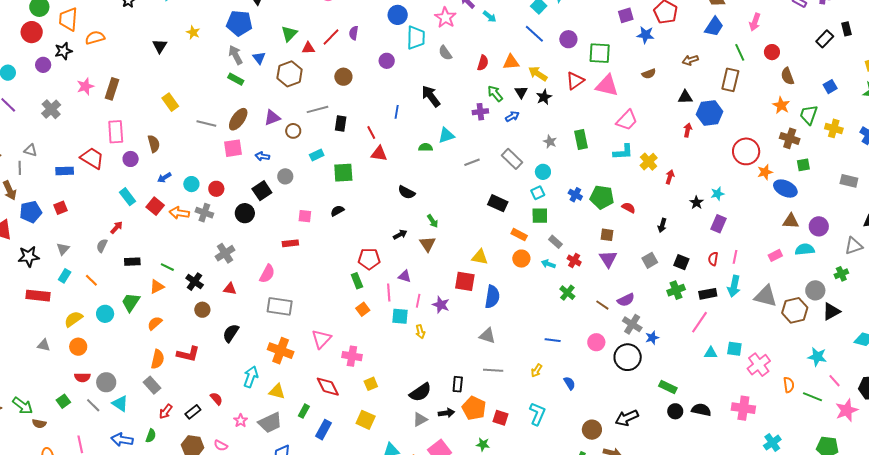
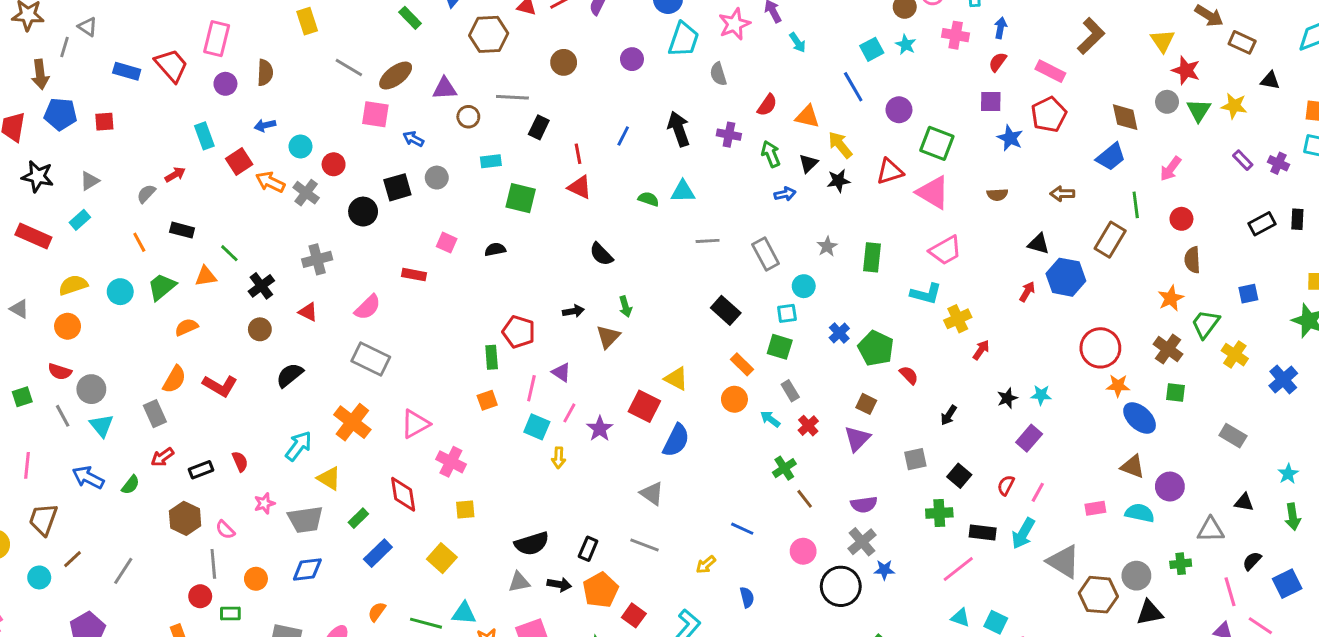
purple cross: (480, 112) -> (729, 135), moved
orange line: (91, 280) -> (139, 242), moved
brown line: (602, 305) -> (805, 499), moved

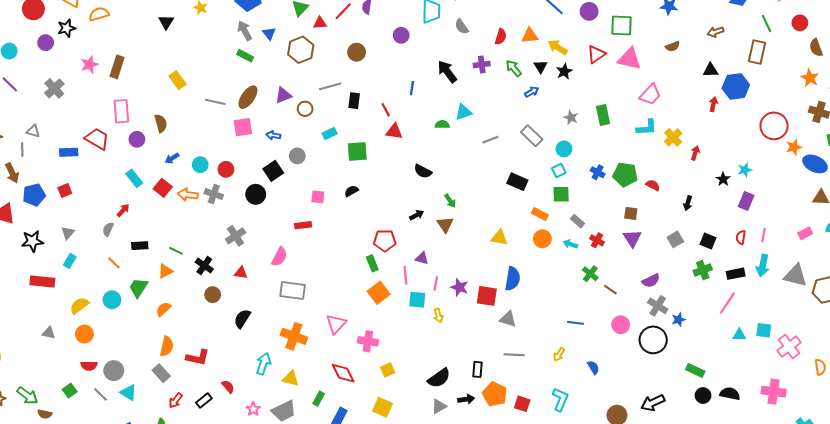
red L-shape: (220, 386) -> (198, 357), moved
orange square: (487, 400) -> (379, 293), size x1.5
red square: (644, 406) -> (487, 296), moved

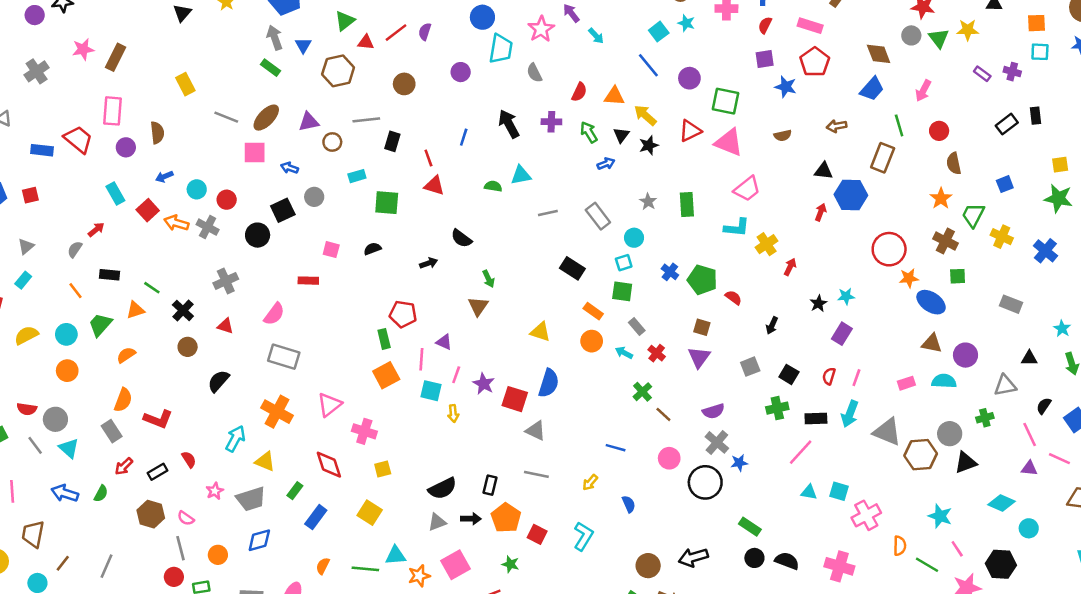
black arrow: (417, 215) -> (429, 263), moved
orange circle: (84, 334) -> (67, 371), moved

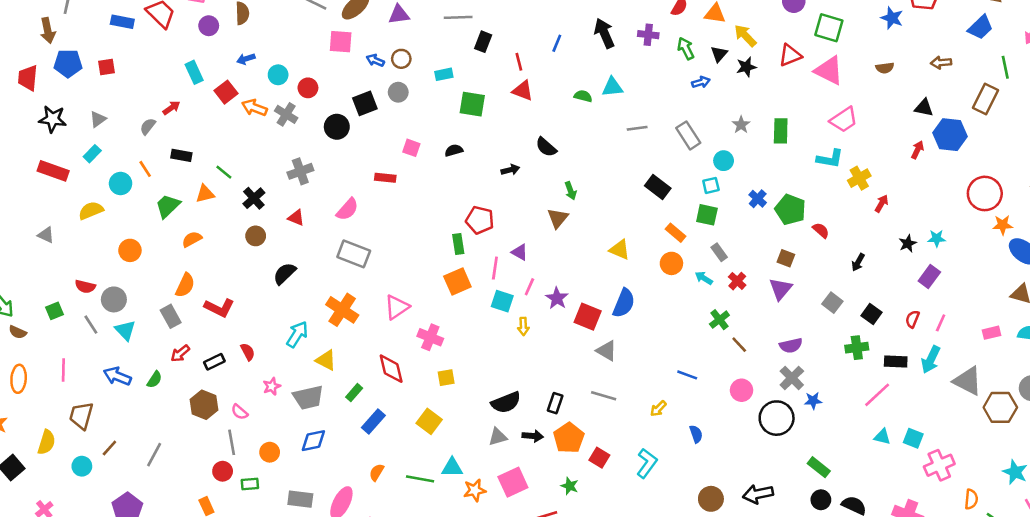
brown circle: (332, 142) -> (401, 59), moved
cyan circle: (66, 334) -> (121, 183), moved
gray square: (750, 367) -> (832, 303), turned -36

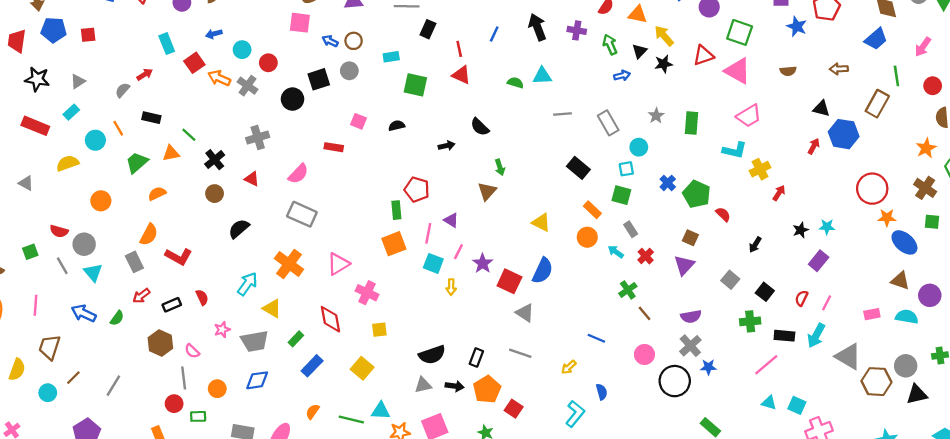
cyan L-shape: (647, 463) -> (575, 414), moved

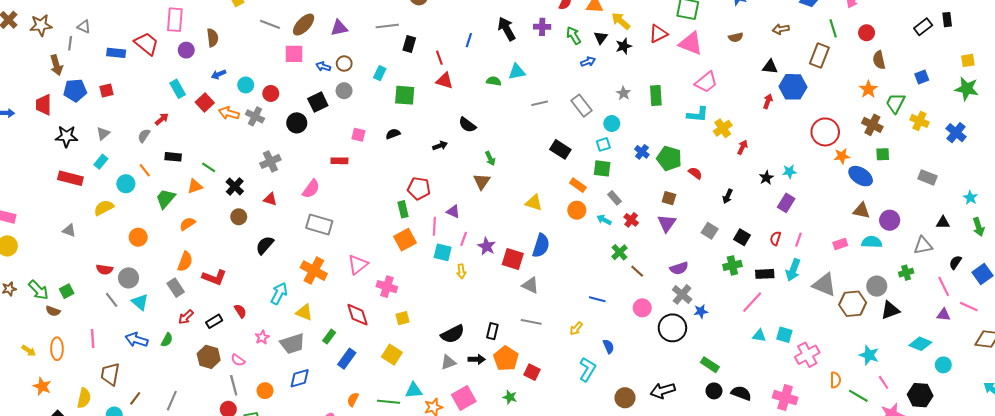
cyan rectangle: (391, 57) -> (380, 73), turned -48
green square: (30, 252) -> (67, 291), moved

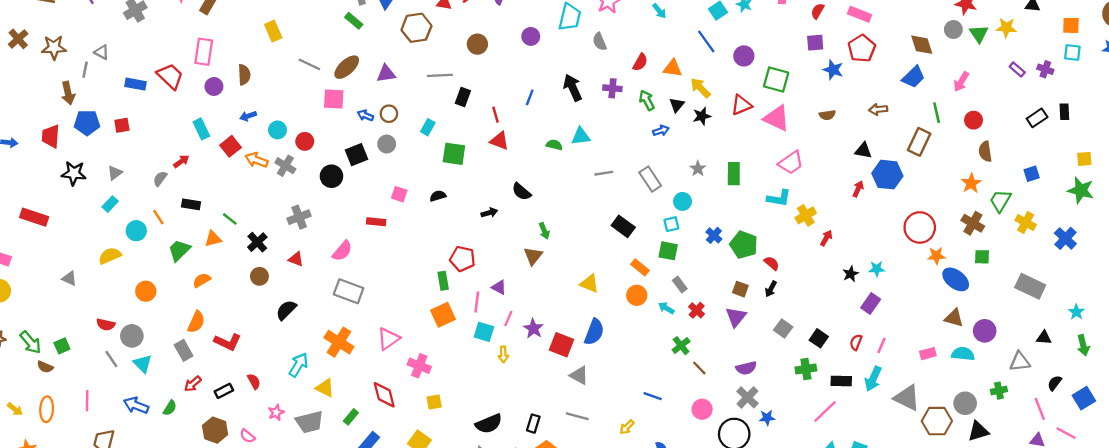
gray rectangle: (928, 177) -> (1030, 286), size x1.4
red rectangle: (70, 178) -> (34, 217), moved
black arrow: (728, 196) -> (771, 289), moved

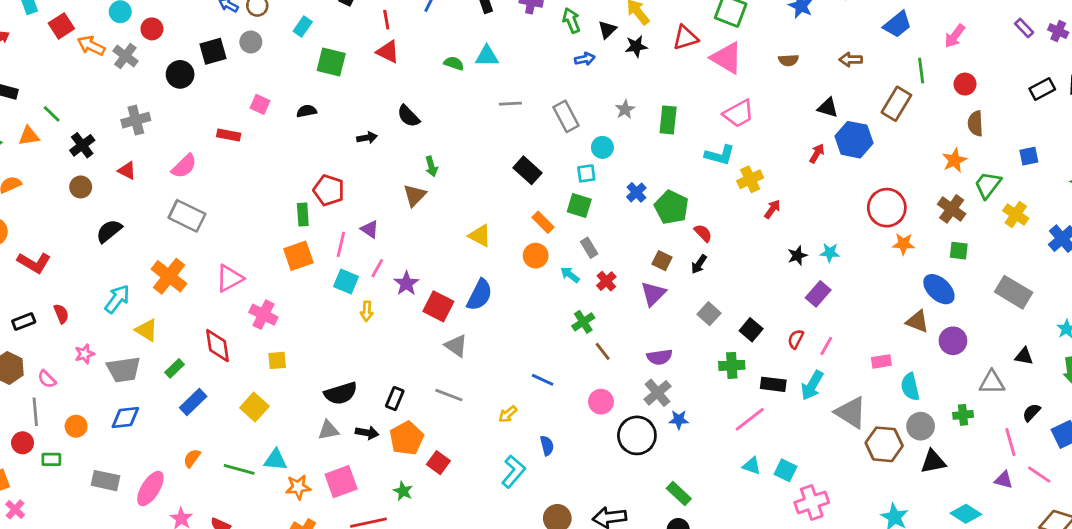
blue ellipse: (956, 279) -> (939, 289), moved
cyan semicircle: (963, 354) -> (910, 387), moved, turned -115

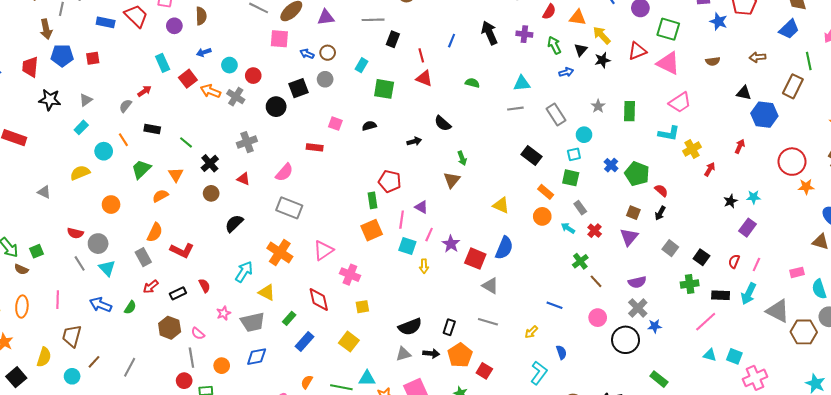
cyan triangle: (487, 56) -> (522, 83), moved
orange triangle: (29, 136) -> (176, 175), moved, turned -49
red arrow: (817, 153) -> (740, 146), moved

